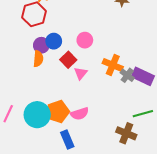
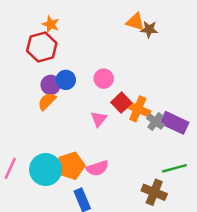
orange semicircle: (38, 59) -> (47, 101), turned -140
red square: (68, 60) -> (121, 103), moved

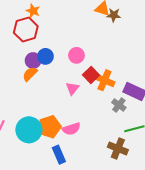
gray cross: (155, 122) -> (119, 105), moved

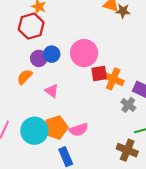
pink circle: (76, 55) -> (84, 53), size x1.6
orange semicircle: (30, 74) -> (25, 77), moved
red square: (91, 75) -> (99, 74), turned 35
pink triangle: (72, 88) -> (52, 91), moved, turned -32

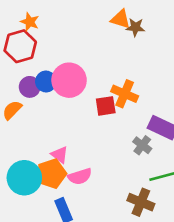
pink circle: (84, 53) -> (69, 80), moved
orange cross: (113, 79) -> (125, 94), moved
pink triangle: (52, 91) -> (60, 155), moved

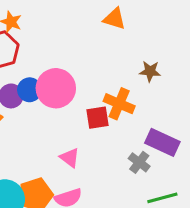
brown star: (135, 27) -> (150, 71), moved
pink triangle: (60, 155) -> (70, 158), moved

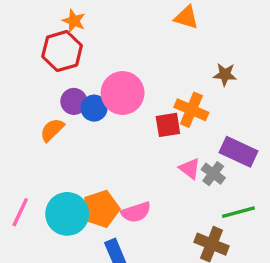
blue circle: (30, 90) -> (94, 108), moved
pink triangle: (70, 158) -> (190, 169), moved

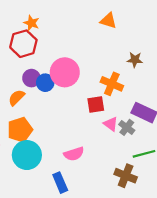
red square: (168, 125) -> (96, 104), moved
orange pentagon: (101, 209) -> (20, 130), moved

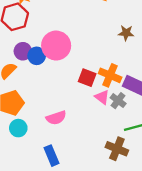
orange cross: (112, 84) -> (110, 75), moved
red square: (96, 104) -> (87, 78), turned 30
pink semicircle: (74, 154) -> (56, 118), moved
cyan circle: (27, 155) -> (18, 128), size x0.6

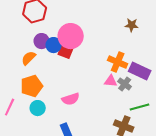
red square: (87, 78) -> (66, 51), moved
pink triangle: (102, 97) -> (111, 81), turned -32

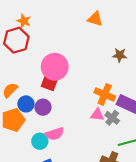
purple circle: (42, 41) -> (43, 107), moved
blue circle: (54, 45) -> (26, 104), moved
cyan circle: (38, 108) -> (40, 141), moved

